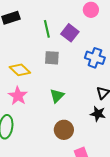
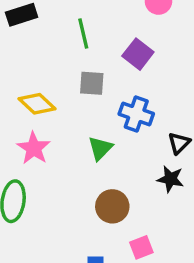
purple square: (70, 33) -> (138, 54), moved
blue cross: (95, 58) -> (136, 114), moved

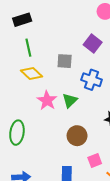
green line: (83, 34) -> (28, 48), moved
pink star: (34, 148) -> (47, 100), moved

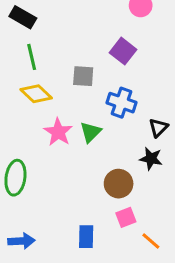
black rectangle: (22, 20) -> (23, 17), turned 48
brown circle: (77, 136) -> (119, 184), moved

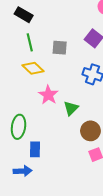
gray square: (83, 76) -> (60, 48), moved
green triangle: (91, 132) -> (71, 108), moved
blue rectangle: (86, 237) -> (35, 149), moved

